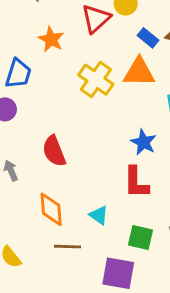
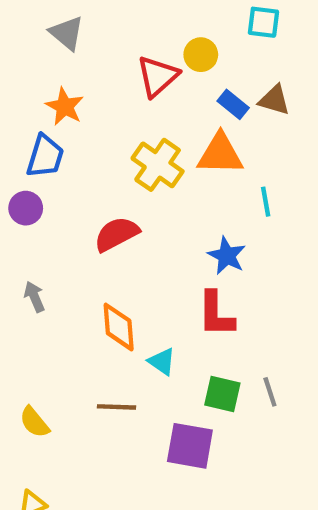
orange star: (51, 39) -> (65, 107), moved
red semicircle: (54, 151) -> (116, 234), moved, turned 84
orange diamond: (51, 209) -> (119, 327), moved

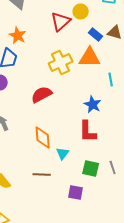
yellow cross: (158, 165) -> (61, 62), turned 30
cyan triangle: (162, 362) -> (63, 153), turned 32
purple square: (190, 446) -> (76, 192), size x0.7

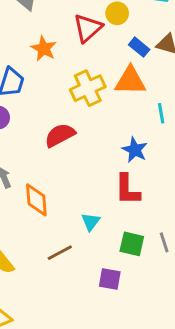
orange star: (18, 35) -> (44, 49), moved
orange diamond: (43, 137) -> (36, 200), moved
brown line: (42, 174) -> (60, 253), turned -30

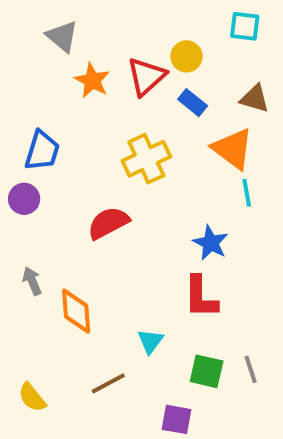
blue rectangle: (139, 47) -> (193, 103), moved
orange star: (44, 49) -> (92, 80), moved
orange triangle: (130, 81) -> (233, 149), moved, turned 36

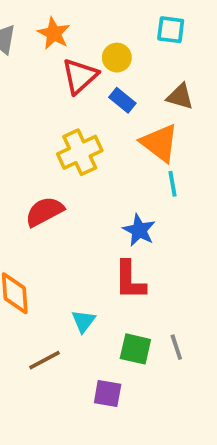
orange star: (92, 80) -> (54, 33), moved

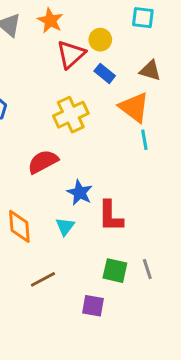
blue star: (139, 230) -> (80, 193), moved
cyan triangle: (83, 321) -> (65, 226), moved

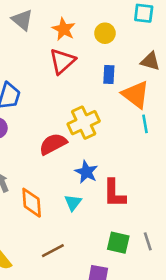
orange star: (50, 21) -> (64, 29), moved
red triangle: (71, 54) -> (62, 61), moved
blue rectangle: (105, 73) -> (109, 75), moved, turned 54
yellow cross: (71, 115) -> (84, 123), moved

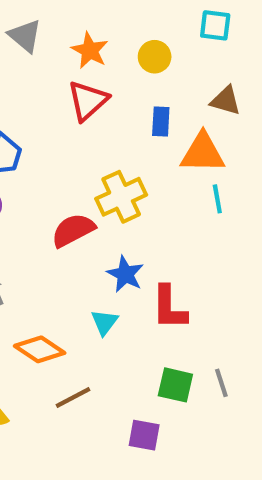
orange triangle: (136, 95) -> (203, 153), turned -36
orange diamond: (32, 203) -> (40, 349), moved, turned -52

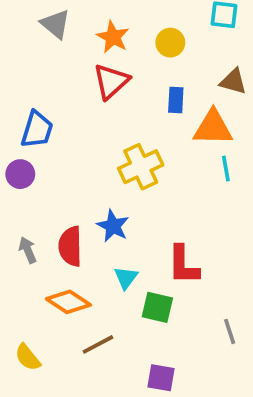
red semicircle: (73, 230) -> (70, 246), moved, turned -63
blue star: (125, 274) -> (113, 226), moved
green square: (175, 385) -> (157, 307), moved

